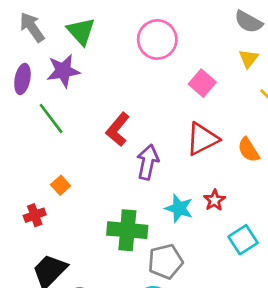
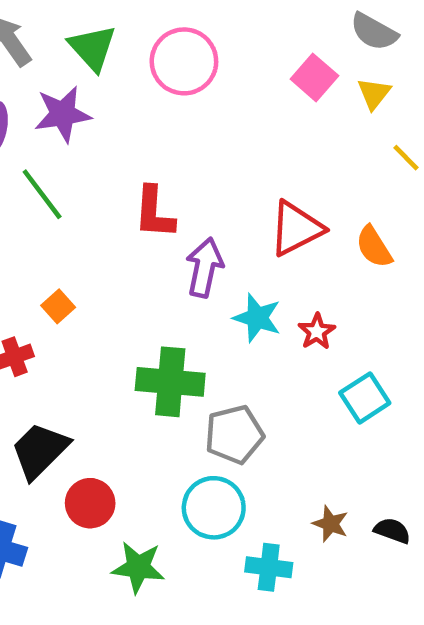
pink circle: (157, 39) -> (184, 61), moved
pink square: (202, 83) -> (314, 77), moved
red L-shape: (118, 129) -> (154, 213), turned -36
cyan star: (179, 208) -> (257, 318), moved

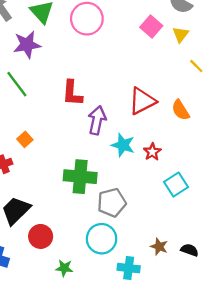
green star: (138, 567) -> (64, 268), size x0.7

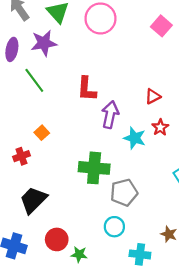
red triangle: (142, 101) -> (153, 96), size x0.6
red star: (152, 152) -> (160, 127), moved
red circle: (41, 236) -> (57, 239), moved
cyan circle: (102, 239) -> (114, 227), size x0.7

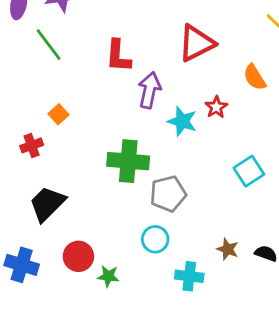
red triangle: (153, 96) -> (196, 43), moved, size x1.8

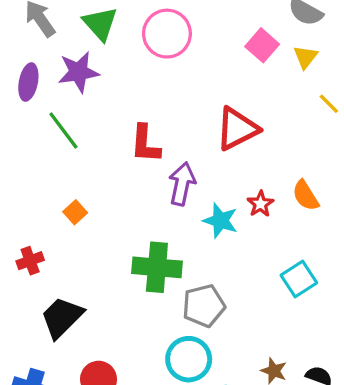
orange semicircle: (255, 77) -> (306, 196), moved
red cross: (32, 145) -> (30, 261), moved
cyan circle: (155, 239) -> (189, 359), size x1.4

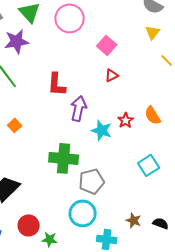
pink square: (262, 45) -> (107, 45), moved
red triangle: (237, 129) -> (112, 75), size x0.5

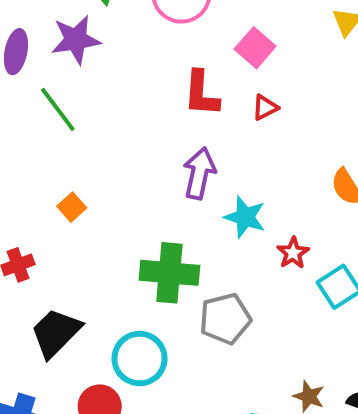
red L-shape: (57, 84) -> (201, 93), moved
red star: (126, 120) -> (293, 253), moved
cyan circle: (83, 213) -> (140, 359), moved

